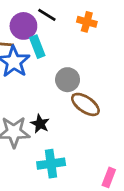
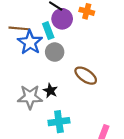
purple circle: (23, 26) -> (62, 19), moved
gray circle: (68, 80) -> (55, 52), moved

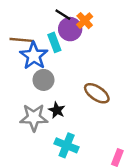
orange cross: (87, 11) -> (85, 21), moved, turned 32
gray circle: (55, 52) -> (43, 80), moved
cyan cross: (59, 122) -> (67, 145), turned 30

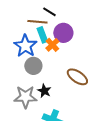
orange cross: (85, 21) -> (52, 45), moved
purple circle: (70, 29) -> (63, 33), moved
brown line: (22, 40) -> (37, 22), moved

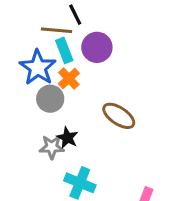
black line: (49, 12) -> (75, 15), turned 32
orange cross: (52, 45) -> (69, 78), moved
gray star: (25, 97) -> (52, 147), moved, size x0.7

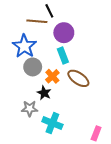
cyan rectangle: (64, 50) -> (63, 56), moved
orange cross: (69, 78) -> (52, 76), moved
gray star: (52, 147) -> (30, 108), moved

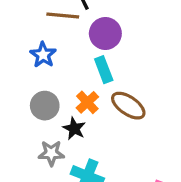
blue star: (24, 46) -> (43, 55), size x0.7
gray circle: (33, 67) -> (45, 106), moved

